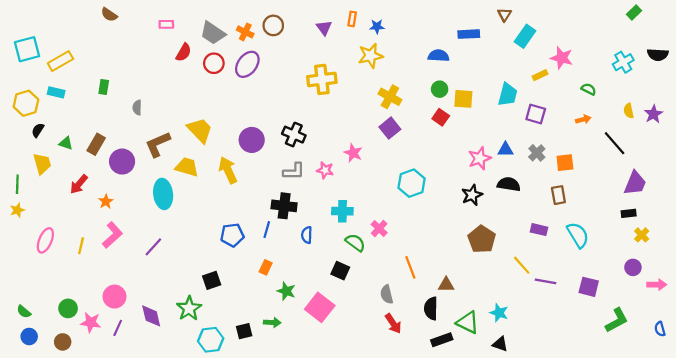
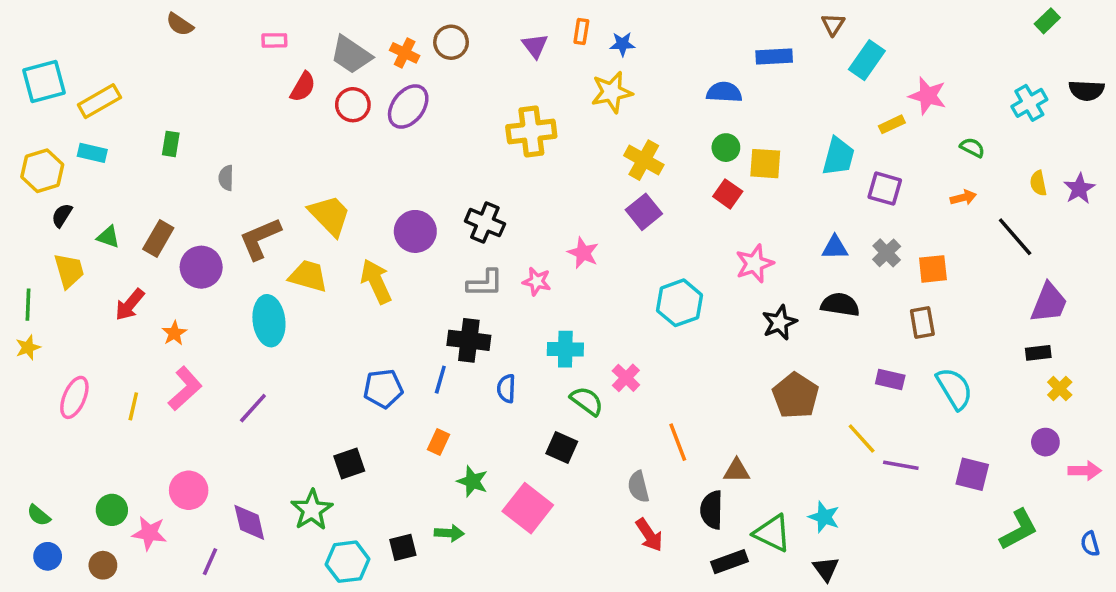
pink star: (480, 158) -> (754, 264), moved
purple line: (118, 328) -> (210, 562), moved
black triangle: (500, 344) -> (826, 569), turned 35

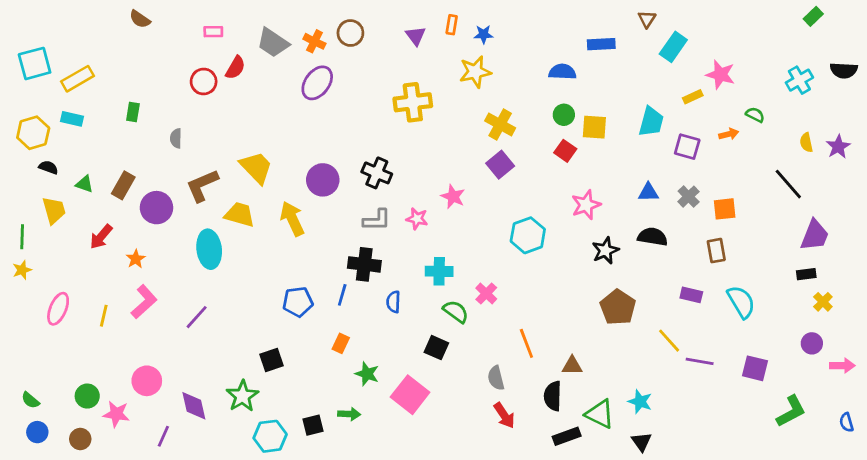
red circle: (353, 105) -> (204, 82), moved
orange arrow: (963, 198) -> (729, 134), moved
black semicircle: (62, 215) -> (48, 167), turned 78

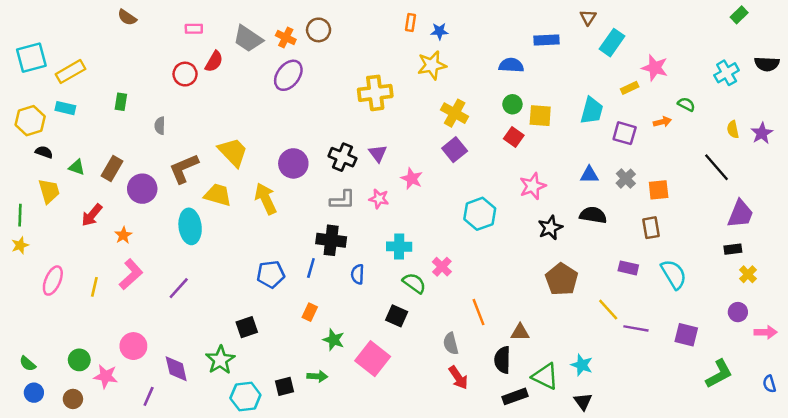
purple triangle: (416, 36) -> (378, 153), moved

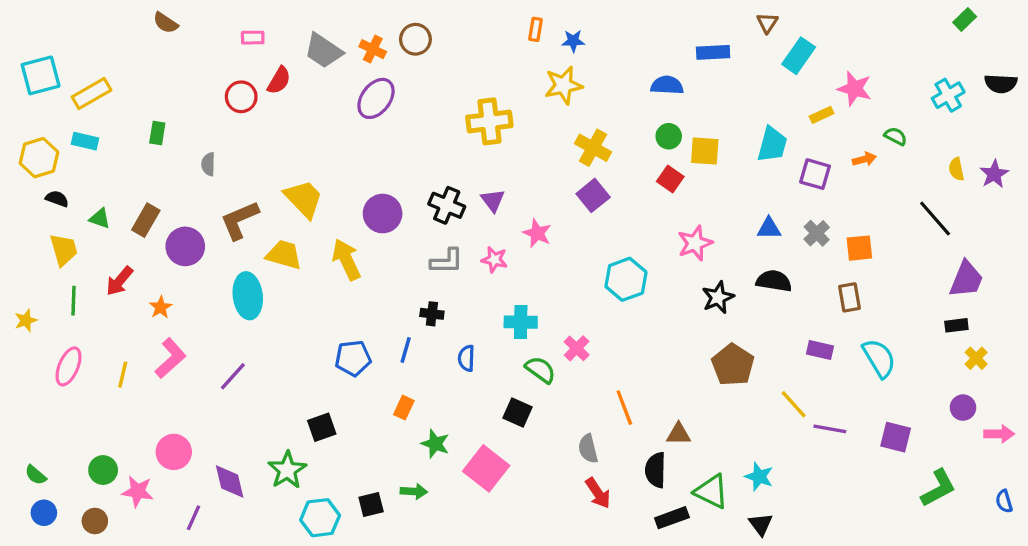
green line: (20, 215) -> (73, 301), moved
black cross: (331, 240) -> (432, 314), size x0.6

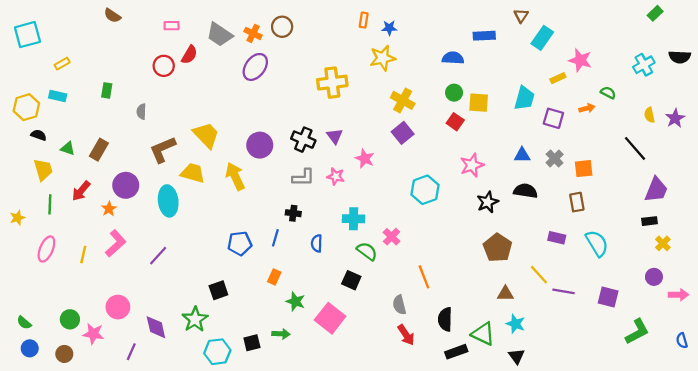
cyan square: (41, 75) -> (27, 35), moved
yellow rectangle: (92, 94) -> (62, 64), size x0.6
purple circle: (185, 246) -> (126, 185), moved
brown triangle: (679, 434) -> (505, 294), moved

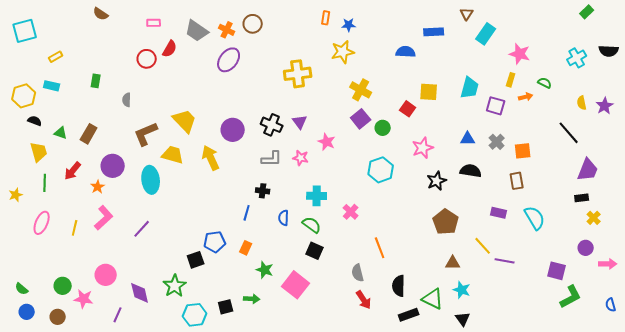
yellow rectangle: (558, 78) -> (511, 80), moved, turned -48
green circle: (454, 93) -> (383, 128), moved
blue pentagon: (240, 243) -> (215, 242), moved
green semicircle: (367, 251) -> (312, 225), moved
purple square: (608, 297) -> (557, 271), moved

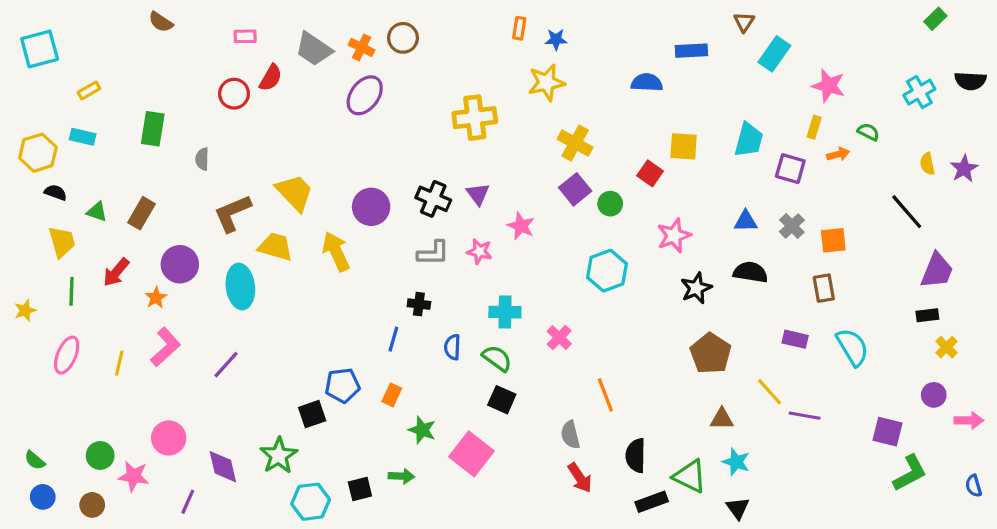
green rectangle: (96, 81) -> (153, 129), size x1.5

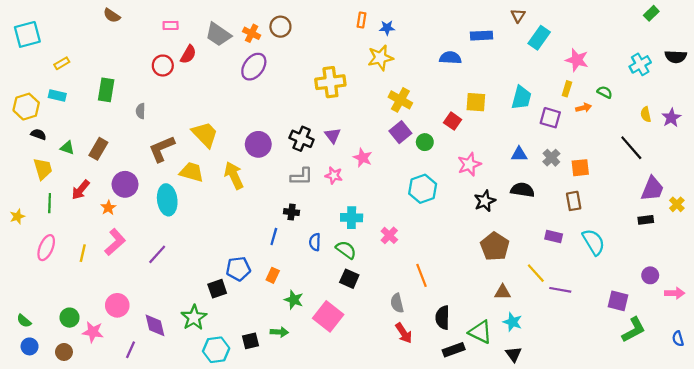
yellow cross: (946, 347) -> (677, 204), moved

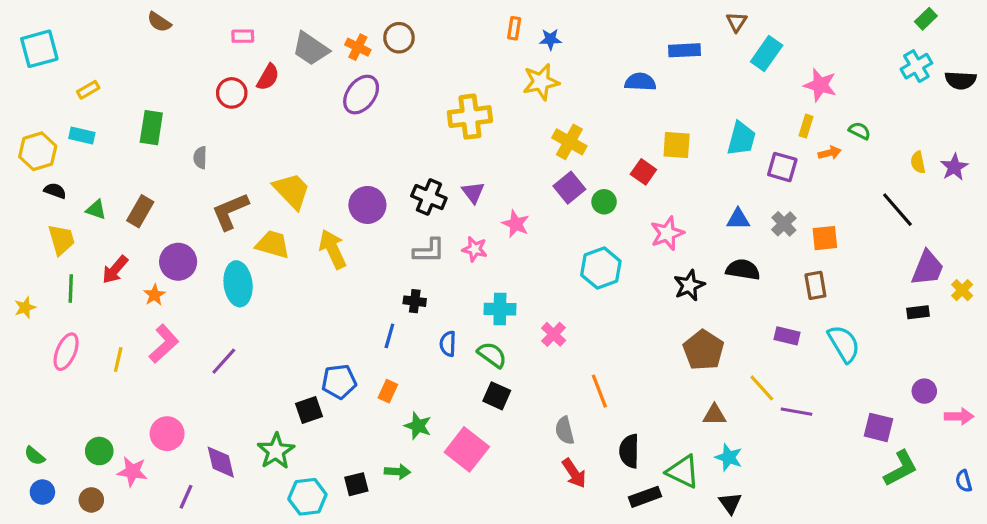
cyan cross: (640, 64) -> (916, 66), moved

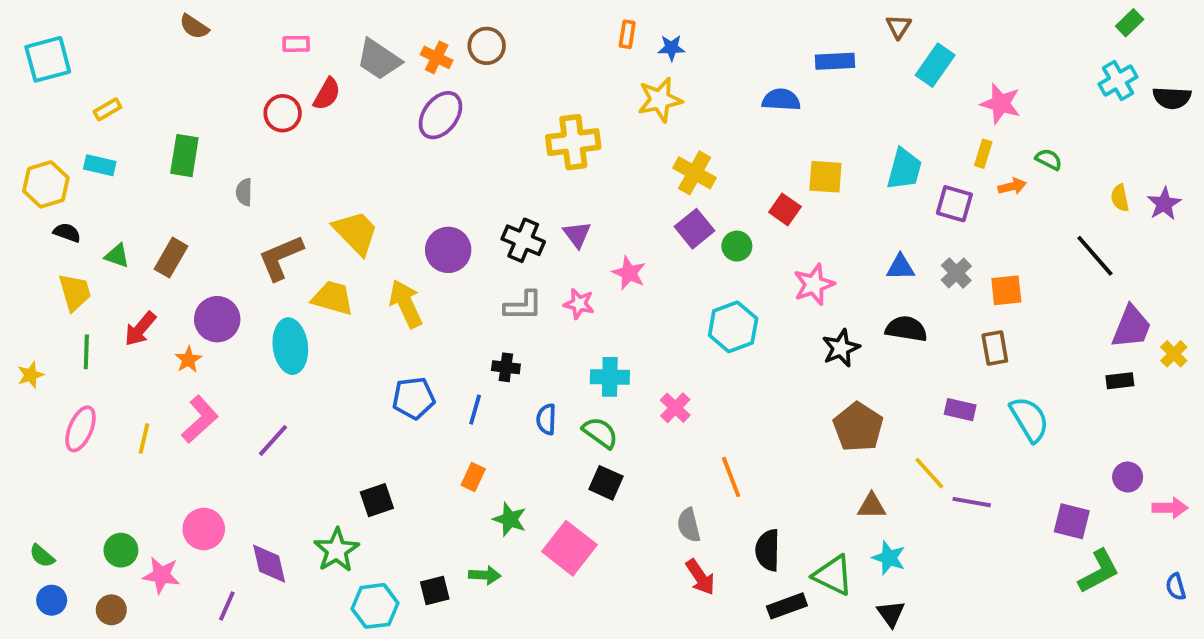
blue pentagon: (339, 382) -> (414, 398), moved

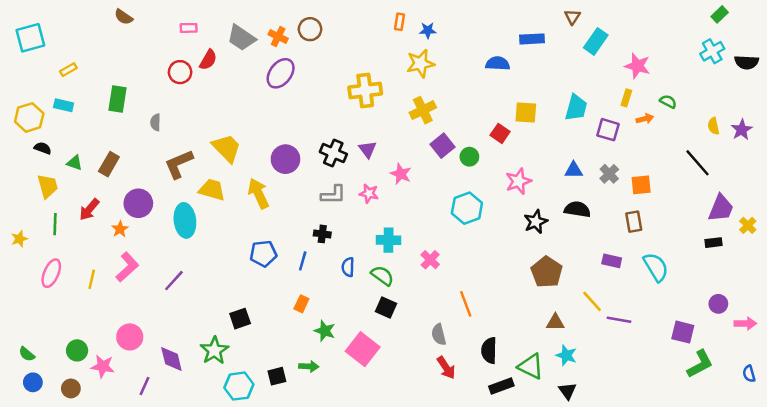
yellow cross: (695, 173) -> (423, 110), moved, turned 35

